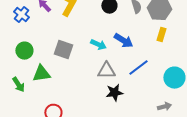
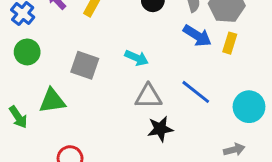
blue arrow: (123, 41) -> (197, 36), moved
green circle: (24, 51) -> (27, 52), moved
blue line: (138, 68) -> (196, 92), turned 75

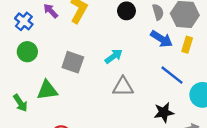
cyan arrow: (137, 58) -> (114, 56), turned -60
blue line: (196, 92) -> (172, 75), moved
black star: (160, 129) -> (164, 112), moved

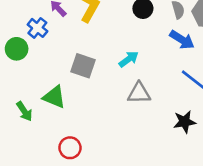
blue cross: (24, 21) -> (37, 28), moved
green circle: (27, 52) -> (17, 49), moved
green triangle: (47, 90) -> (54, 97), turned 30

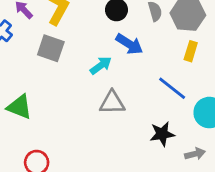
blue arrow: (182, 40) -> (129, 44), moved
gray square: (83, 66) -> (51, 48), moved

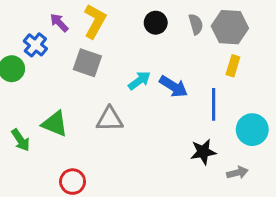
blue arrow: (129, 44) -> (174, 87), moved
blue line: (172, 88) -> (214, 104), turned 52
gray triangle: (112, 103) -> (110, 119), moved

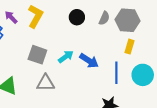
gray semicircle: (196, 24) -> (104, 18), turned 40
gray square: (87, 63) -> (37, 55), moved
cyan circle: (252, 130) -> (143, 75), moved

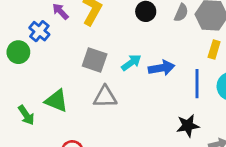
blue arrow: (89, 61) -> (162, 68), turned -42

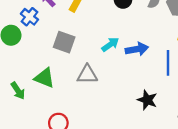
gray square: (95, 60) -> (64, 42), moved
black star: (188, 126) -> (147, 100), moved, turned 30

